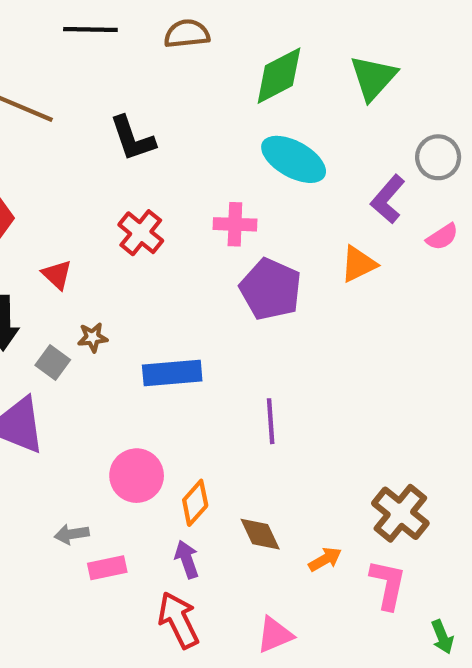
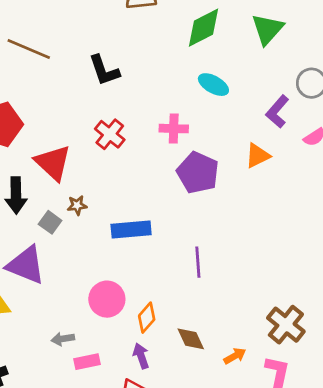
cyan ellipse: (294, 159) -> (213, 85), size x0.7
red triangle: (57, 275) -> (53, 163), size x1.8

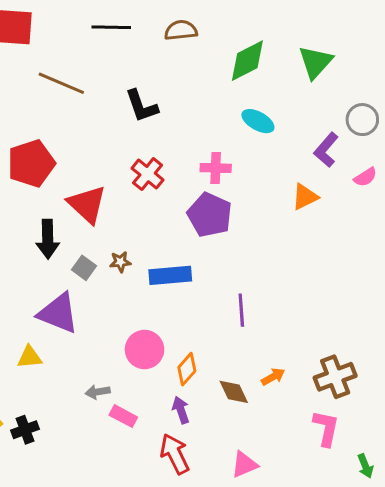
purple pentagon: (198, 173) -> (210, 215), moved
brown star: (77, 205) -> (120, 262), moved
brown cross: (286, 325) -> (335, 377), turned 30
orange arrow: (235, 356) -> (273, 377), moved
pink rectangle: (87, 362) -> (123, 416), turned 40

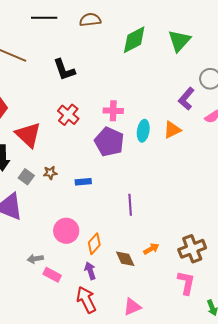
cyan ellipse: (258, 121) -> (143, 131), moved, turned 70
blue rectangle: (170, 275) -> (83, 182), size x0.6

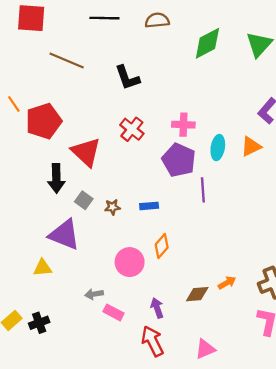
brown star: (50, 173) -> (112, 207), moved
purple line: (130, 205) -> (203, 190), moved
orange diamond: (94, 244) -> (162, 246), moved
brown diamond: (125, 259) -> (197, 294), turned -70

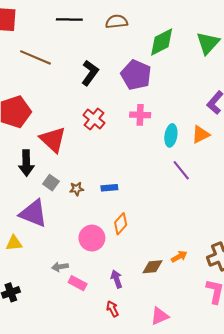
black L-shape: (127, 78) -> (90, 73), turned -125
purple pentagon: (179, 160) -> (136, 75), moved
purple line: (203, 190) -> (181, 170), moved, turned -35
red arrow: (152, 341) -> (112, 309), size x0.6

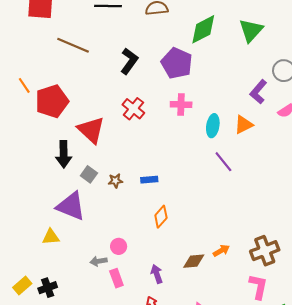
pink circle: (92, 238) -> (119, 246), moved, size x0.6
pink rectangle: (78, 283) -> (116, 278), turned 42

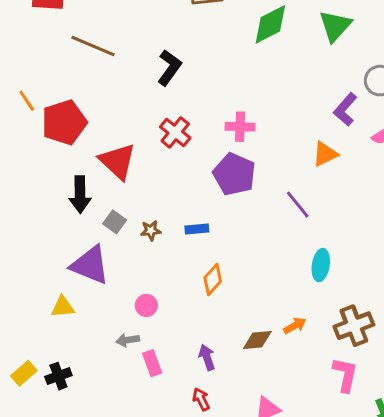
purple pentagon: (177, 63) -> (234, 174), moved
cyan ellipse: (213, 126) -> (321, 265), moved
pink circle: (119, 246) -> (146, 305), moved

